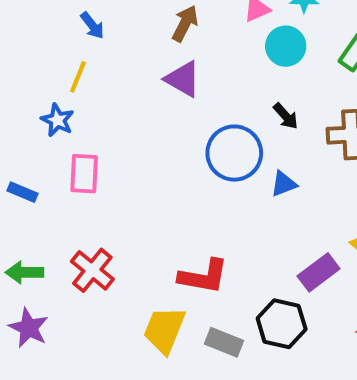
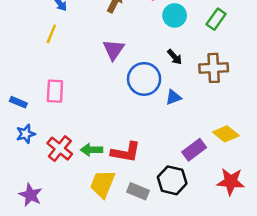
purple triangle: (183, 79) -> (114, 50), moved, turned 35
blue star: (57, 120) -> (26, 134), moved, turned 30
green arrow: (25, 272) -> (92, 150), moved
purple star: (29, 328) -> (31, 195), moved

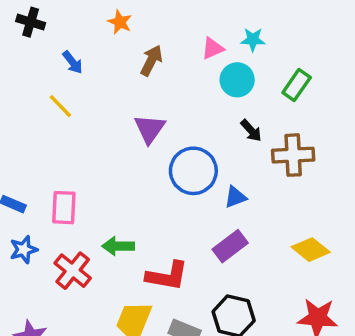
yellow line: (51, 34) -> (60, 106), turned -66
black arrow: (175, 57) -> (251, 131), moved
pink rectangle: (55, 91) -> (64, 208), moved
green arrow: (92, 150) -> (118, 246), moved
purple rectangle: (194, 150) -> (230, 246), moved

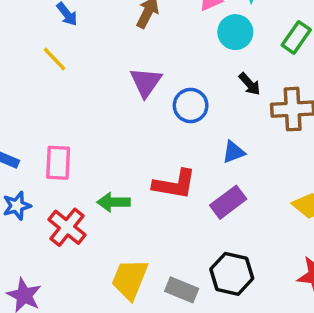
blue circle: (193, 171) -> (191, 106), moved, size x0.7
red L-shape: (167, 276) -> (174, 184), moved

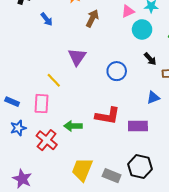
yellow line: (54, 59) -> (54, 80), moved
purple triangle: (146, 82) -> (77, 57), moved
blue triangle: (234, 152) -> (153, 98), moved
purple rectangle: (228, 202) -> (138, 126), turned 36

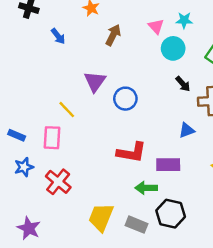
pink triangle: (128, 11) -> (156, 26), turned -48
blue circle: (117, 71) -> (125, 99), moved
green arrow: (73, 126) -> (146, 188), moved

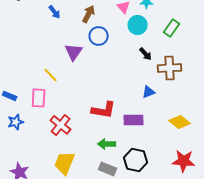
blue arrow: (58, 36) -> (55, 12), moved
blue circle: (125, 99) -> (99, 36), moved
red cross: (58, 182) -> (61, 125), moved
green arrow: (146, 188) -> (107, 144), moved
yellow trapezoid: (101, 217) -> (65, 163), moved

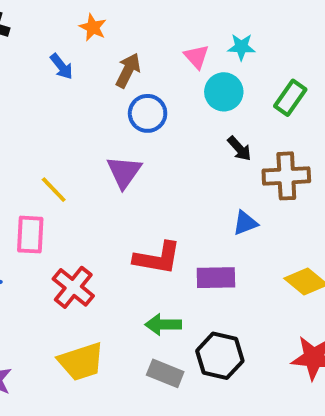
purple triangle: (74, 52) -> (124, 172), moved
yellow trapezoid: (65, 163) -> (81, 362), turned -130

